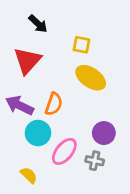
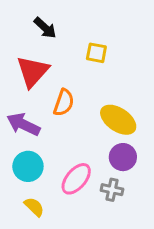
yellow ellipse: (91, 78) -> (118, 120), moved
orange semicircle: (54, 104) -> (64, 103), moved
cyan circle: (38, 133) -> (28, 166), moved

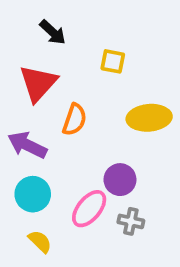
yellow ellipse: (118, 120) -> (149, 118), moved, turned -39
purple circle: (123, 157) -> (120, 180), moved

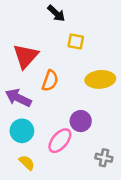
black arrow: (53, 32) -> (56, 13), moved
gray cross: (131, 221) -> (104, 158), moved

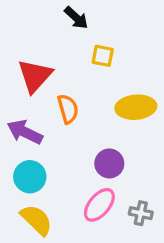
orange semicircle: (50, 81) -> (68, 109), turned -35
pink ellipse: (60, 141) -> (99, 205), moved
yellow semicircle: (27, 163) -> (36, 220), size x1.5

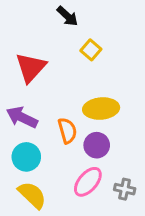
yellow square: (103, 56) -> (91, 50), turned 30
yellow ellipse: (136, 107) -> (101, 109), moved
orange semicircle: (68, 109) -> (67, 131), moved

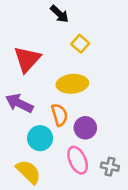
yellow ellipse: (101, 109) -> (72, 84), moved
cyan circle: (26, 157) -> (40, 138), moved
pink ellipse: (88, 182) -> (78, 160), turned -64

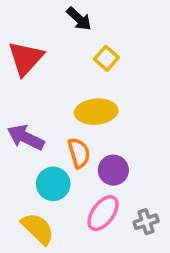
red triangle: (27, 59) -> (26, 58), moved
pink ellipse: (78, 160) -> (103, 213), turned 60
gray cross: (110, 167) -> (146, 222), turned -30

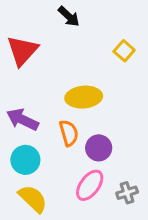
yellow square: (106, 58) -> (124, 51), moved
cyan circle: (53, 184) -> (25, 160), moved

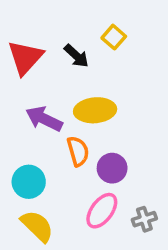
black arrow: (69, 16) -> (76, 56), moved
yellow square: (124, 51) -> (114, 37), moved
purple arrow: (22, 119) -> (44, 119), moved

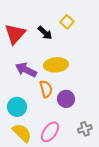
pink ellipse: (102, 211) -> (50, 132), moved

